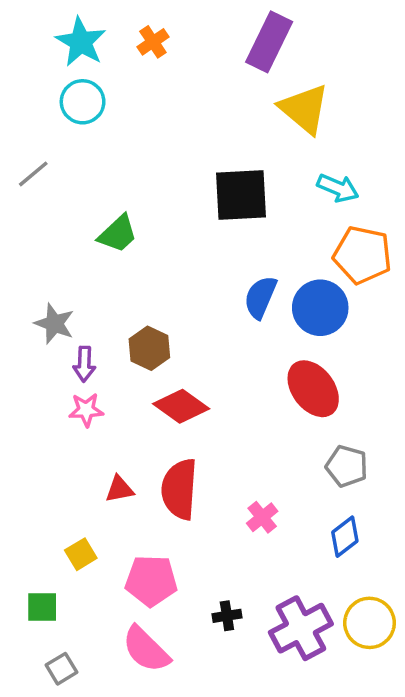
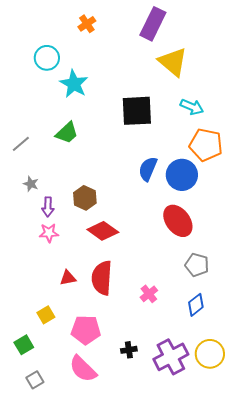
cyan star: (81, 42) -> (74, 84), moved
gray line: (33, 174) -> (21, 144), moved
gray star: (54, 324) -> (31, 184), size x0.7
green square: (42, 607) -> (24, 345), turned -30

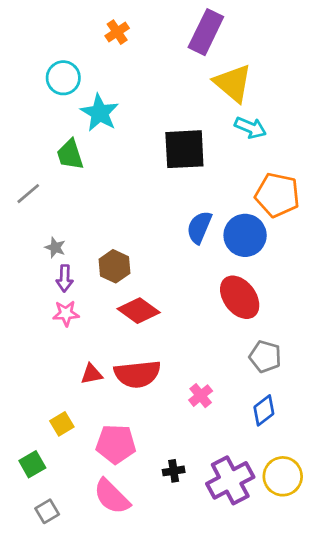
cyan arrow: (192, 107) -> (250, 128), moved
green trapezoid: (67, 133) -> (70, 155), moved, turned 115
gray star: (31, 184) -> (55, 247), moved
red semicircle: (102, 278) -> (137, 374), turned -100

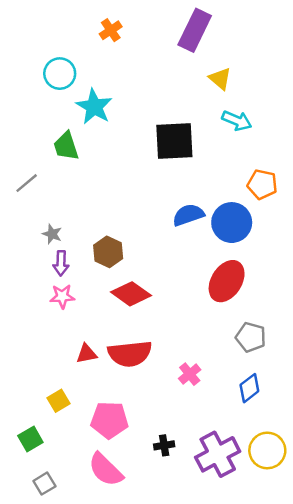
yellow triangle: (233, 83) -> (220, 79), size x0.6
orange pentagon: (277, 195) -> (262, 184), size x0.7
blue semicircle: (199, 227) -> (188, 215), turned 48
red ellipse: (240, 297) -> (227, 281), turned 69

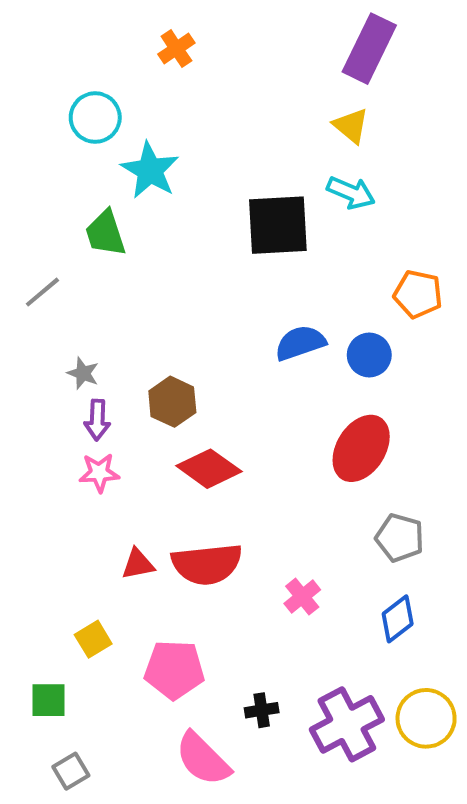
purple rectangle: (195, 30) -> (369, 49), moved
cyan arrow: (237, 121) -> (351, 193), moved
blue circle: (232, 223) -> (369, 355), size x0.7
green square: (30, 439) -> (49, 700), turned 30
pink semicircle: (106, 470) -> (203, 759), moved

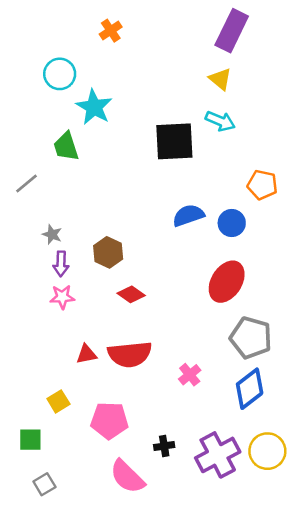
red diamond: (209, 469) -> (131, 294), size x0.7
gray pentagon: (400, 538) -> (251, 338), size x1.4
blue diamond: (398, 619) -> (250, 389), size x1.4

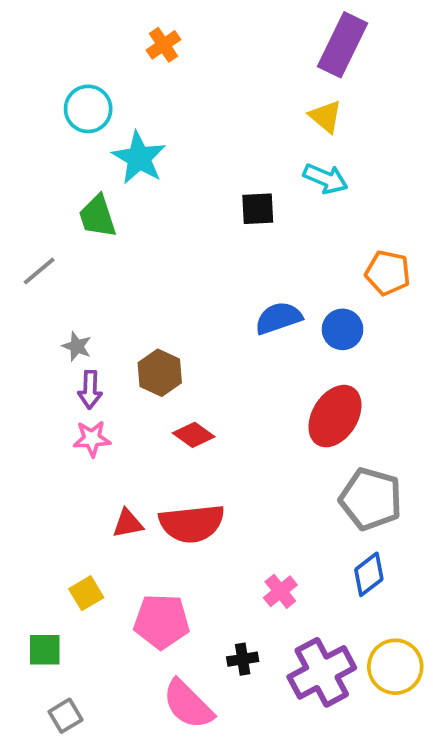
black square: (174, 141) -> (258, 209), size x0.6
pink cross: (190, 375) -> (280, 591), moved
blue diamond: (250, 389) -> (369, 574), size x0.7

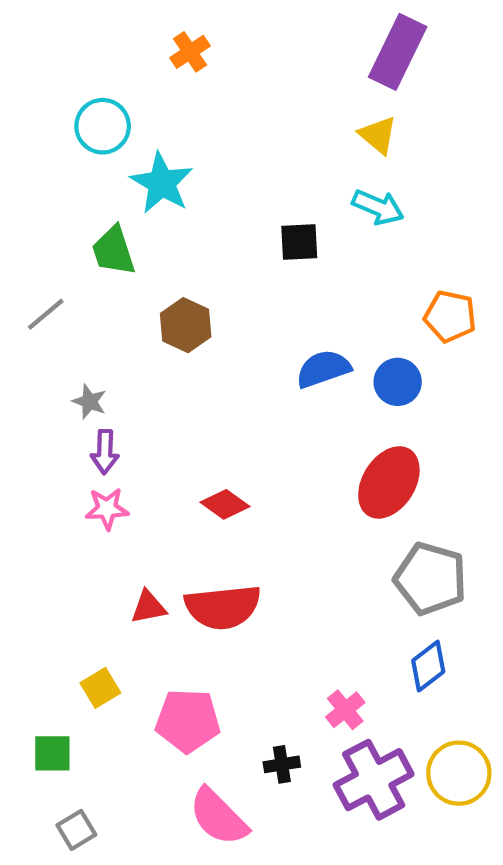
brown hexagon: (160, 373) -> (186, 325), moved
pink cross: (280, 591) -> (345, 710), moved

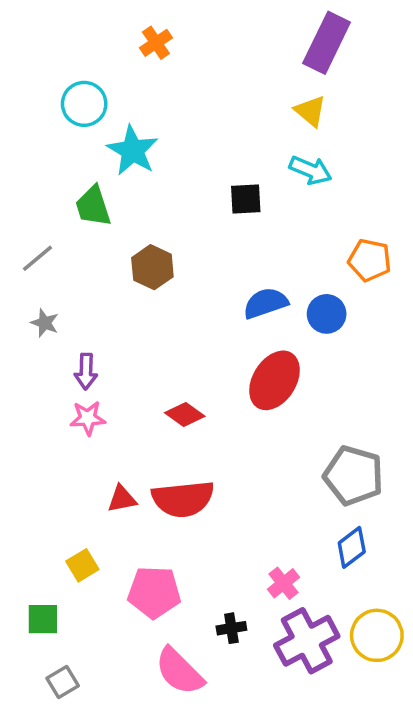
gray star: (89, 402) -> (45, 323), moved
red ellipse: (389, 482) -> (275, 380), moved

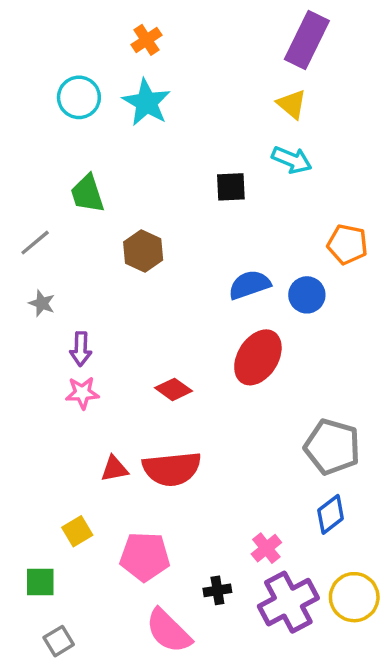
cyan star: (133, 151) -> (147, 102), moved

